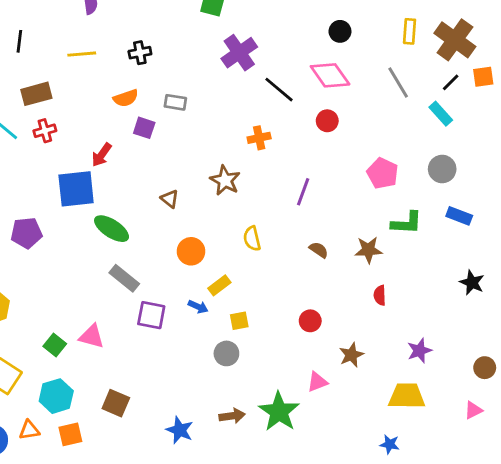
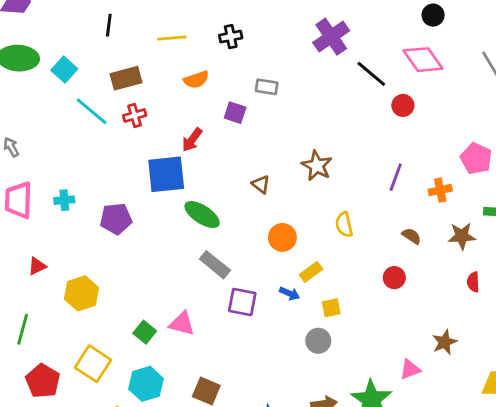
orange semicircle: (126, 98) -> (196, 80), moved
red circle: (327, 121) -> (403, 105), moved
orange cross: (259, 138) -> (440, 190), moved
red circle: (310, 321) -> (394, 278), moved

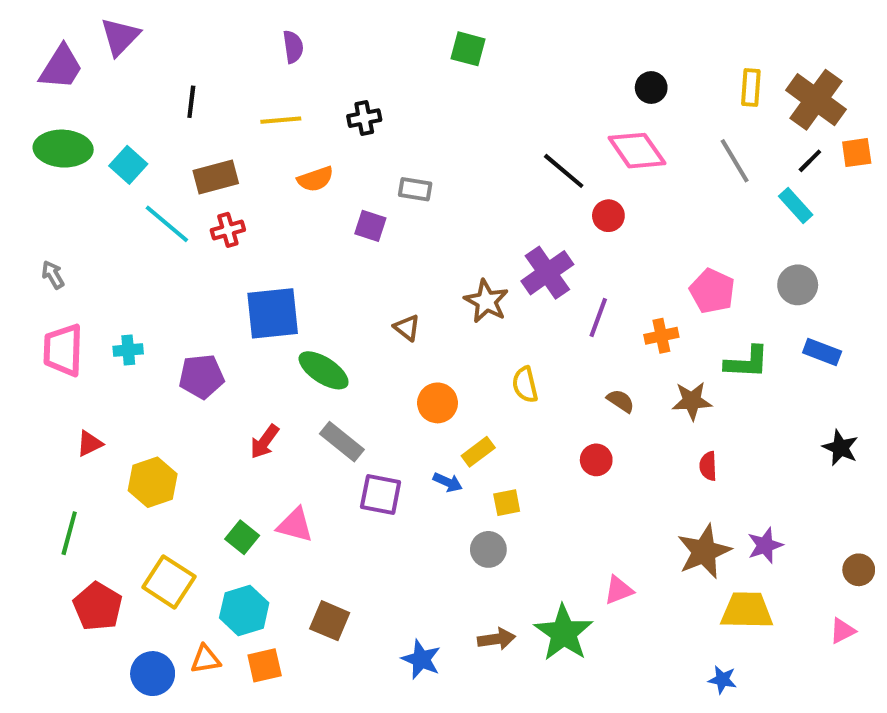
purple cross: (331, 37) -> (547, 273), moved
red arrow: (192, 140) -> (265, 442), moved
brown star: (445, 342) -> (704, 551), moved, size x1.5

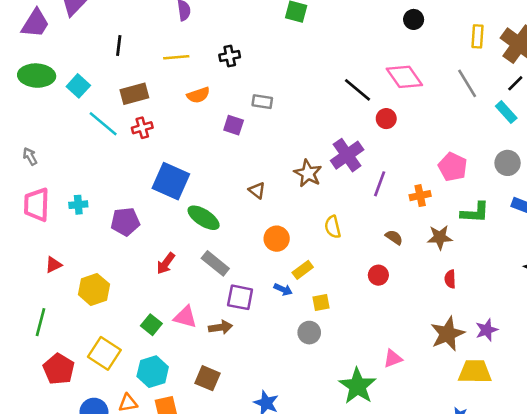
black circle: (651, 88) -> (414, 19), moved
blue square: (273, 313) -> (171, 181), turned 30
brown arrow: (497, 639) -> (221, 327), moved

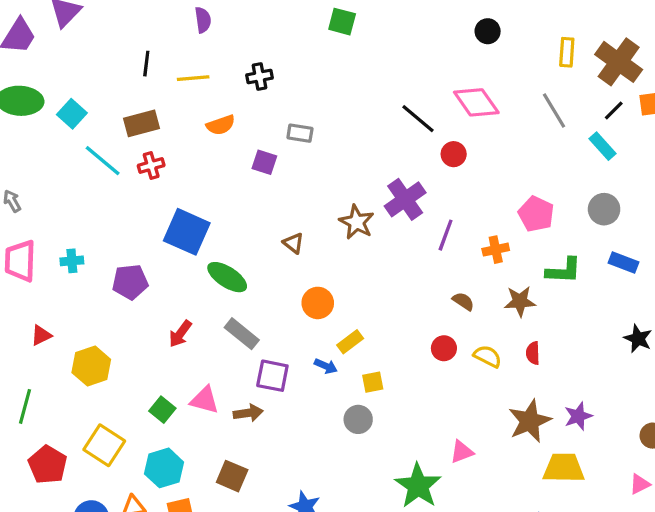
black line: (119, 46) -> (146, 64), moved
yellow semicircle: (333, 227) -> (488, 356), moved, turned 130

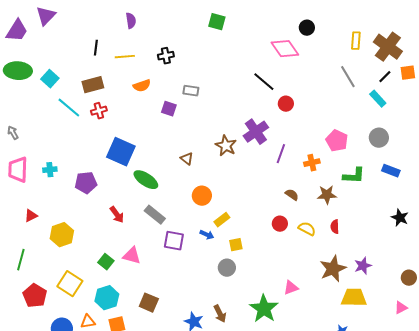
pink diamond: (476, 102) -> (285, 49), moved
red arrow: (180, 334) -> (117, 215), turned -72
brown arrow: (248, 413) -> (220, 314), moved, turned 72

